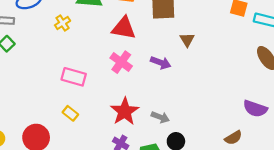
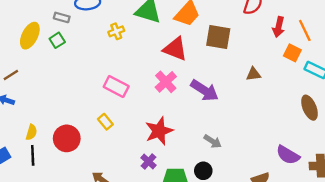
brown triangle: (187, 40) -> (253, 74), moved, turned 42
purple arrow: (161, 63) -> (204, 90), size x1.4
gray arrow: (160, 117) -> (213, 141), moved

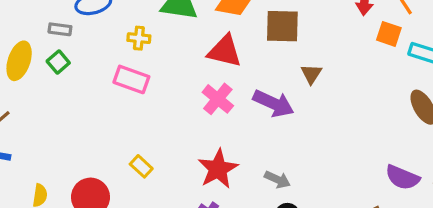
yellow cross: (116, 31) -> (139, 38), turned 35
brown triangle: (253, 74) -> (311, 74), moved, turned -42
pink rectangle: (116, 87) -> (131, 79), moved
gray arrow: (213, 141) -> (277, 179), moved

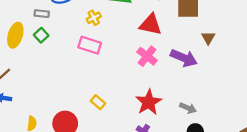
yellow cross: (139, 38) -> (94, 18), turned -32

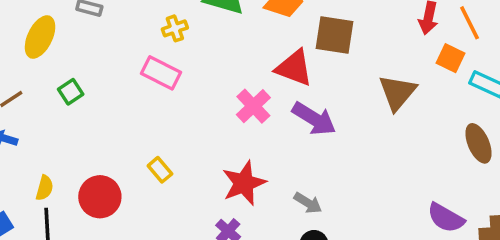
red triangle: (151, 25) -> (294, 68), moved
green square: (41, 35) -> (71, 92), moved
brown triangle: (208, 38) -> (397, 92), moved, size x1.6

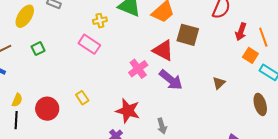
brown triangle: (397, 92) -> (219, 83), moved, size x0.6
red star: (244, 183) -> (128, 111), turned 30
gray arrow: (308, 203) -> (162, 126), turned 35

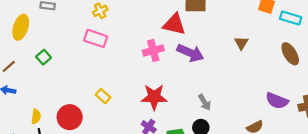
pink cross: (138, 69) -> (153, 50), turned 36
gray arrow: (162, 126) -> (205, 102), moved

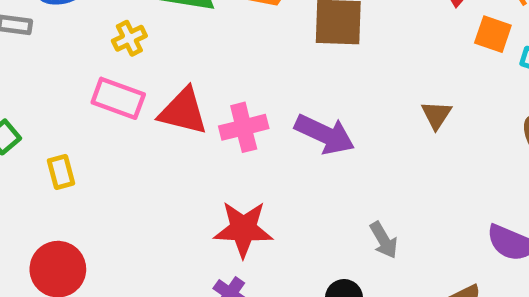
red triangle: (174, 24) -> (183, 111), moved
yellow rectangle: (103, 96) -> (61, 172), moved, turned 32
gray arrow: (205, 102) -> (384, 240), moved

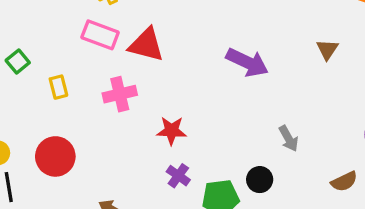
pink cross: (244, 127) -> (120, 94), moved
red star: (243, 229) -> (172, 131), moved, size x0.7

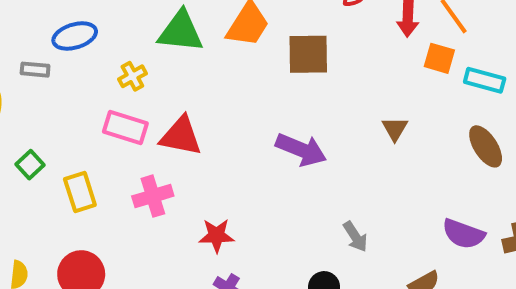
yellow rectangle: (58, 87) -> (80, 192), size x1.4

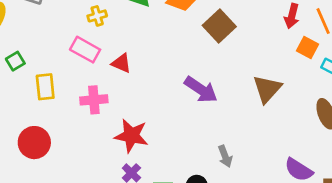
brown square: (308, 54) -> (219, 26), turned 36
brown triangle: (395, 129) -> (267, 89), size x1.6
red triangle: (181, 136) -> (121, 63), size x0.7
red star: (217, 236) -> (131, 136), size x1.4

